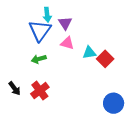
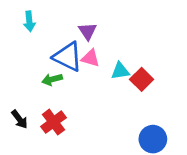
cyan arrow: (47, 15) -> (29, 21), moved
blue triangle: (40, 31) -> (68, 57), moved, turned -40

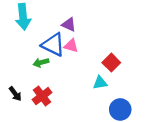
cyan arrow: (29, 21) -> (23, 17), size x1.6
purple triangle: (88, 31) -> (69, 25), turned -32
cyan triangle: (120, 71) -> (100, 83), moved

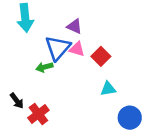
blue triangle: (53, 45) -> (58, 48), turned 45
red square: (111, 63) -> (101, 56), moved
red cross: (42, 96) -> (38, 114), moved

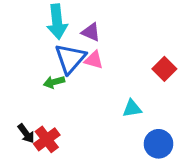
cyan arrow: (25, 18) -> (57, 22), moved
red square: (101, 56) -> (164, 69), moved
black arrow: (17, 101) -> (26, 134), moved

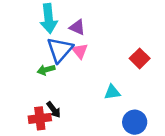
pink triangle: (94, 60) -> (80, 51), turned 35
black arrow: (26, 134) -> (54, 110), moved
red cross: (47, 139) -> (40, 118), turned 30

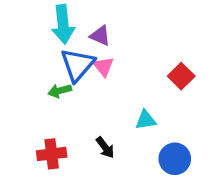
black arrow: (54, 110) -> (105, 147), moved

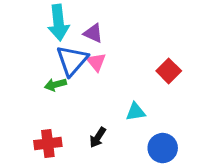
black arrow: (105, 147) -> (98, 137), turned 70

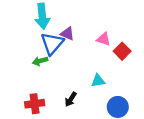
purple triangle: (93, 33) -> (67, 34), moved
pink triangle: (96, 62) -> (104, 39), moved, turned -32

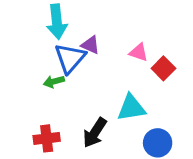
cyan triangle: (98, 81) -> (131, 108), size x1.5
black arrow: (71, 99) -> (95, 133), size x1.5

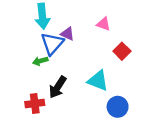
pink triangle: (139, 52) -> (103, 24), moved
cyan triangle: (131, 108) -> (98, 81), turned 30
black arrow: (95, 133) -> (58, 87), moved

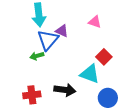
red square: (122, 51) -> (104, 57), moved
black arrow: (58, 87) -> (65, 90), moved, turned -115

